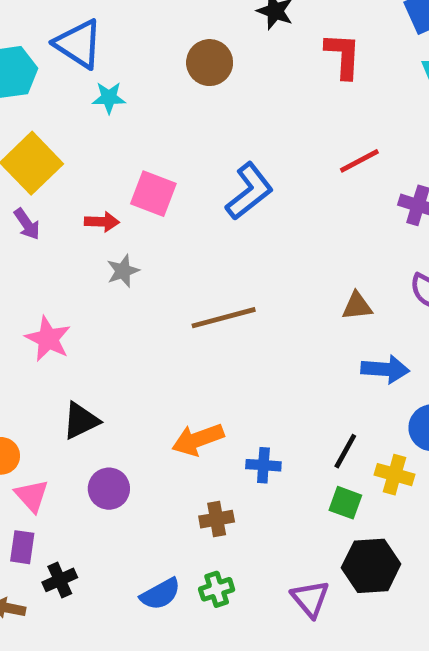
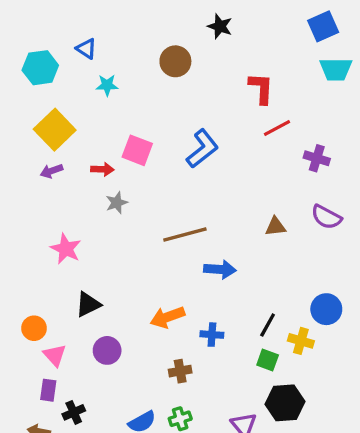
blue triangle: (78, 44) -> (86, 49), size x0.6
red L-shape: (343, 56) -> (261, 88), moved
purple arrow: (27, 224) -> (51, 171), turned 105
blue arrow: (385, 369) -> (220, 269), moved

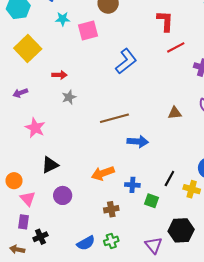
pink square: (137, 150) -> (88, 31), moved, turned -36
purple arrow: (51, 171) -> (20, 93), moved
green square: (268, 360) -> (151, 201), moved

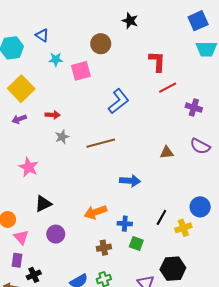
purple arrow: (20, 93) -> (19, 119), moved
brown line: (114, 118) -> (101, 143), moved
yellow cross: (192, 189) -> (183, 228), turned -35
green square: (151, 201) -> (136, 244), moved

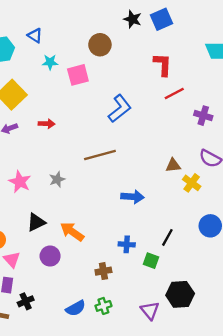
blue square: (198, 21) -> (161, 19), moved
gray star: (62, 137) -> (57, 179), moved
orange arrow: (95, 212) -> (72, 232), moved, turned 55
yellow cross: (183, 228) -> (192, 183), moved, turned -35
green square: (136, 244) -> (151, 261), moved

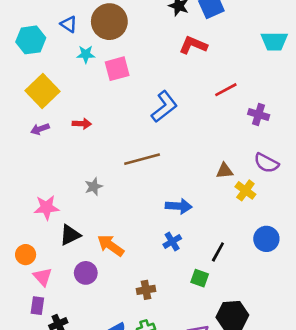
brown circle: (100, 45) -> (109, 22), moved, size x1.4
red L-shape: (163, 64) -> (193, 45), moved, turned -70
pink star: (20, 182) -> (46, 207), moved, turned -30
blue cross: (127, 244) -> (172, 241), moved, turned -35

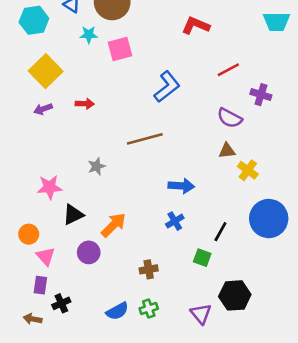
purple semicircle: (266, 163) -> (230, 118), moved
blue circle: (266, 239) -> (269, 219), size x1.5
orange arrow: (111, 245) -> (113, 225), turned 100

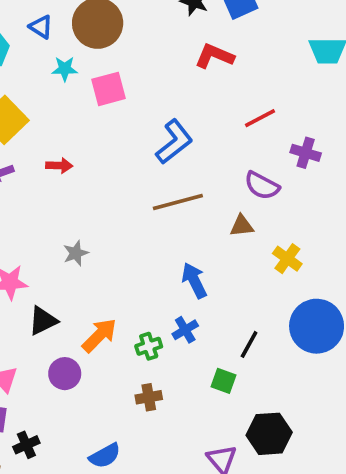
brown line: (145, 139) -> (178, 202), moved
brown triangle: (227, 151) -> (242, 226), moved
blue arrow: (181, 186) -> (194, 281), turned -120
green cross: (149, 309) -> (149, 346), moved

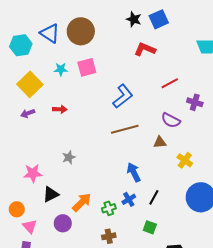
blue triangle: (41, 27) -> (50, 33), size x1.5
cyan star: (65, 69) -> (61, 69), moved
black line: (249, 344) -> (154, 197), moved

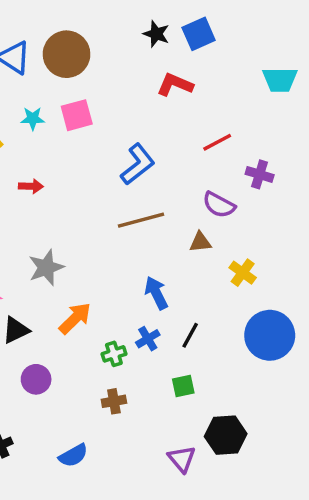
gray star: (69, 157) -> (46, 268), size x1.5
orange arrow: (82, 202) -> (75, 318), moved
green square: (150, 227) -> (183, 386), turned -32

